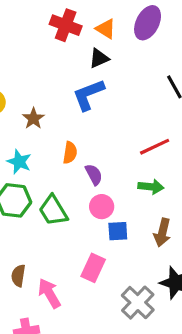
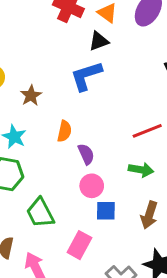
green trapezoid: (53, 210) -> (40, 213), moved

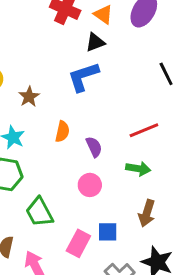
purple semicircle: (86, 154) -> (94, 147), moved
blue square: (106, 211) -> (108, 232), moved

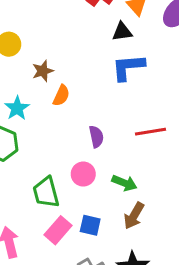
blue L-shape: (83, 77) -> (128, 67), moved
orange semicircle: (62, 131) -> (61, 96), moved
green arrow: (138, 169) -> (124, 183), moved
green trapezoid: (39, 212) -> (46, 192), moved

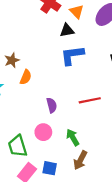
green arrow: (124, 183) -> (73, 137), turned -140

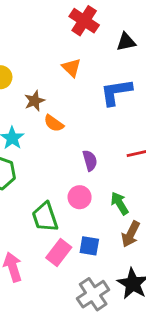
orange triangle: (77, 11) -> (72, 68), moved
black triangle: (67, 30) -> (126, 42), moved
orange semicircle: (26, 77) -> (54, 123), turned 104

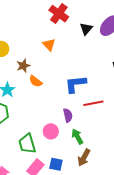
black triangle: (126, 42) -> (86, 29), turned -40
blue L-shape: (116, 92) -> (76, 84), moved
purple semicircle: (90, 161) -> (68, 115), moved

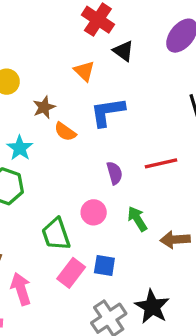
black triangle: (86, 29) -> (123, 51), moved, turned -32
blue L-shape: (76, 84) -> (108, 112), moved
purple semicircle: (68, 115) -> (114, 173), moved
brown arrow: (84, 158) -> (175, 240), moved, turned 60

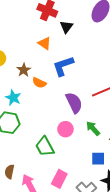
black triangle: (123, 51) -> (66, 27), turned 40
purple semicircle: (114, 173) -> (74, 103), size x1.5
blue square: (104, 266) -> (98, 159), moved
pink rectangle: (71, 273) -> (59, 179), moved

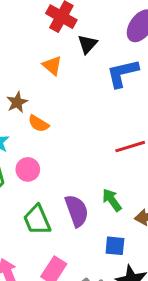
blue L-shape: (63, 66) -> (123, 73), moved
purple semicircle: (74, 103) -> (77, 211), moved
pink circle: (65, 129) -> (28, 169), moved

